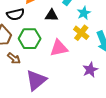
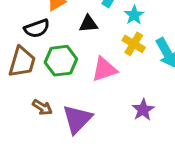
brown arrow: (14, 58) -> (42, 107), moved
purple star: (90, 70) -> (143, 110), moved

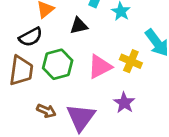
yellow cross: (134, 44) -> (131, 61), moved
purple star: (143, 110) -> (124, 103), moved

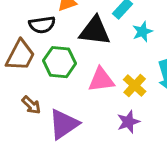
black triangle: (79, 26) -> (95, 31), size x1.6
purple star: (124, 103) -> (128, 122), moved

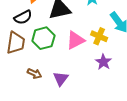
purple triangle: (64, 124) -> (61, 79), size x0.7

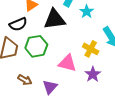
pink triangle: (75, 40) -> (67, 63), moved, turned 36

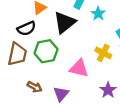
black triangle: (55, 19) -> (65, 22), turned -30
purple star: (93, 74) -> (108, 90), moved

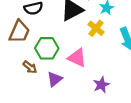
green hexagon: (46, 51) -> (47, 48), moved
yellow cross: (103, 53) -> (96, 28), moved

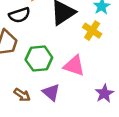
brown arrow: (30, 67) -> (22, 95), moved
purple triangle: (55, 79) -> (51, 92), turned -35

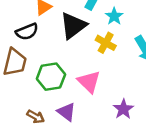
pink triangle: (74, 66) -> (89, 82), turned 30

